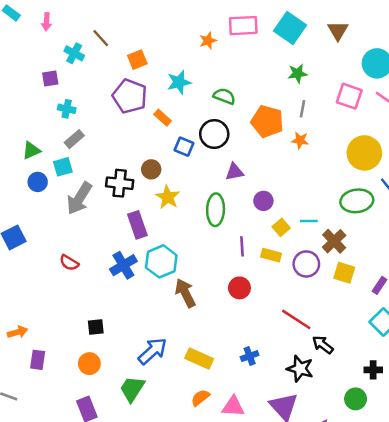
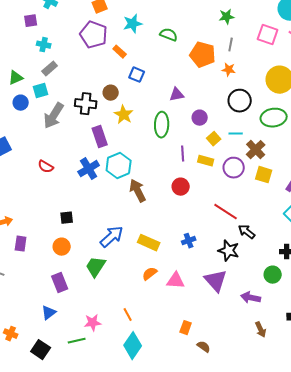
black circle: (214, 134) -> (240, 101), moved

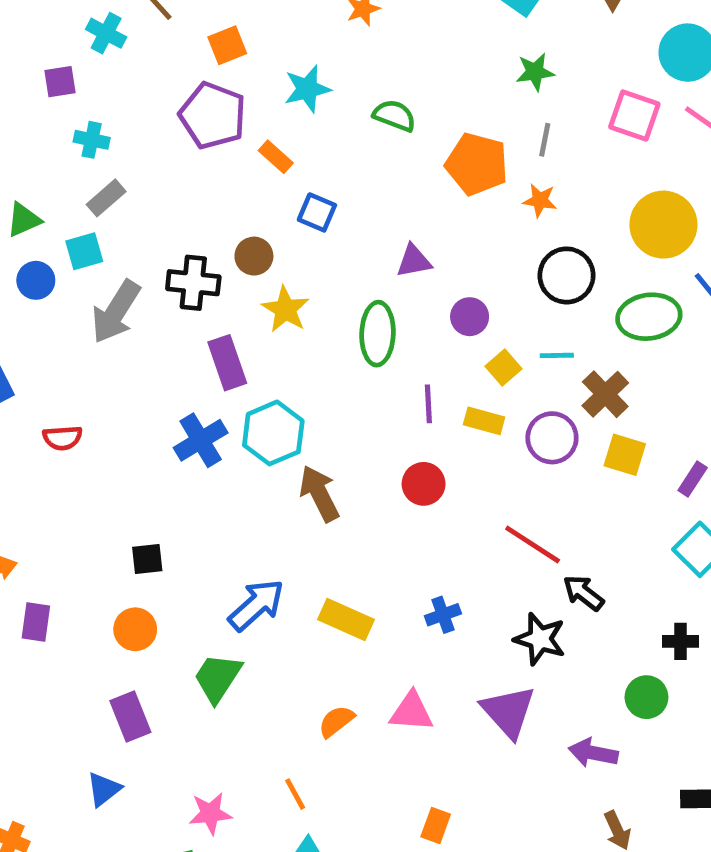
red semicircle: (46, 167) -> (62, 438), moved, turned -35
orange semicircle: (150, 274) -> (336, 721), moved

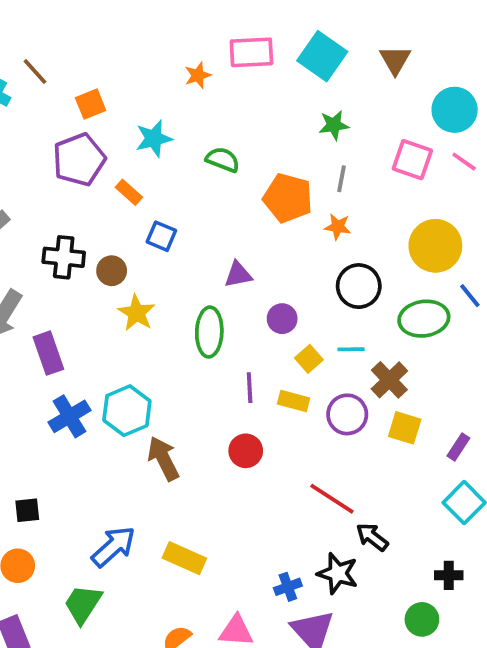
purple pentagon: (213, 116) -> (79, 160), turned 30
black cross: (193, 283) -> (64, 257), moved
purple rectangle: (227, 363) -> (48, 353), moved
blue cross: (443, 615) -> (288, 587), moved

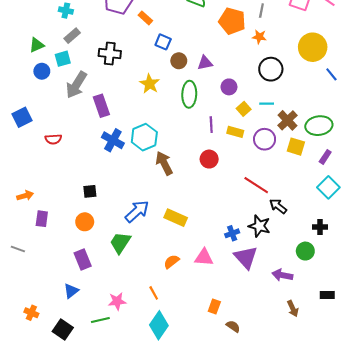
brown circle: (112, 271) -> (179, 61), moved
green ellipse: (424, 319) -> (319, 126), moved
blue cross: (69, 416) -> (113, 140), turned -30

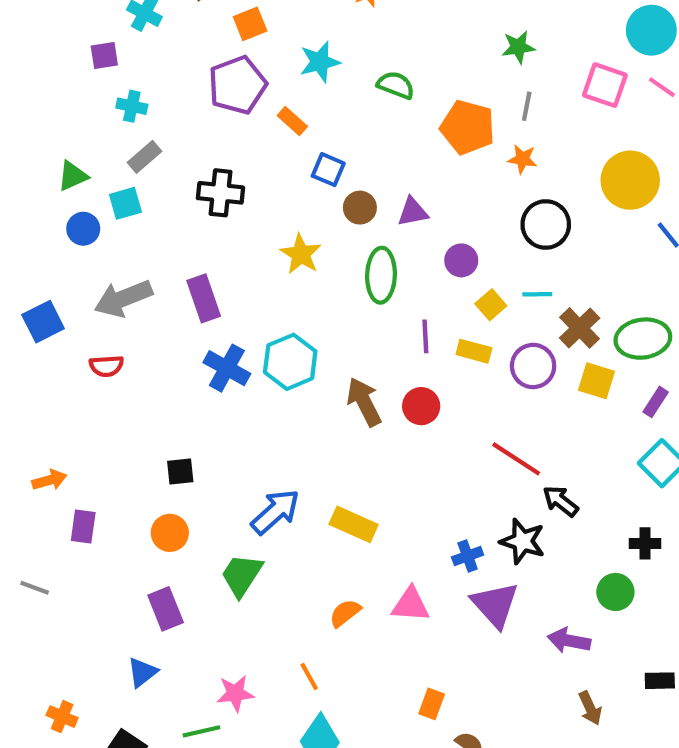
gray arrow: (76, 85) -> (123, 298), moved, turned 36
brown arrow: (164, 163) -> (364, 402), moved

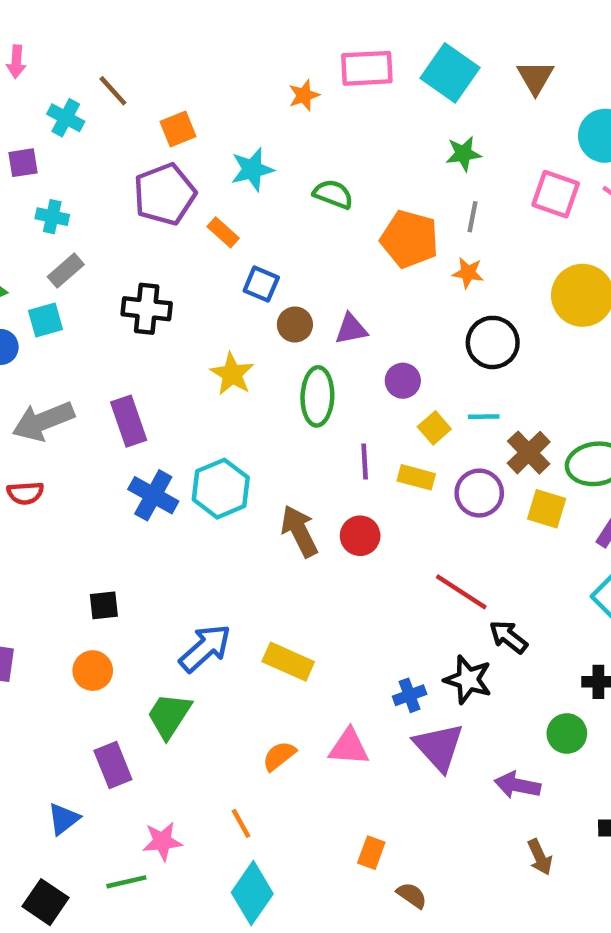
purple rectangle: (166, 609) -> (113, 765), moved

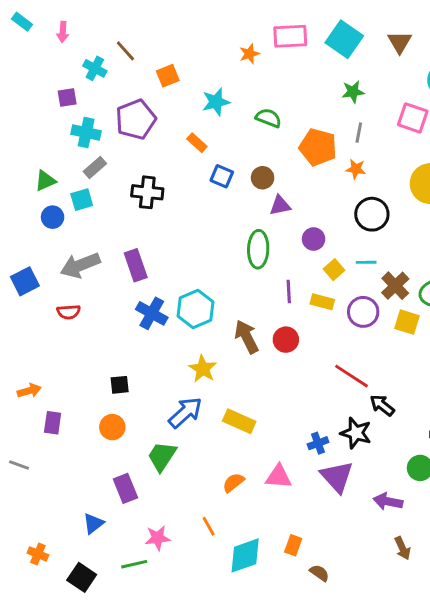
purple pentagon: (165, 194) -> (136, 119), moved
cyan cross: (52, 217) -> (86, 133), size x1.4
brown circle: (295, 324) -> (263, 178), moved
yellow star: (232, 374) -> (203, 369), moved
cyan diamond: (252, 893) -> (245, 555), moved, turned 36

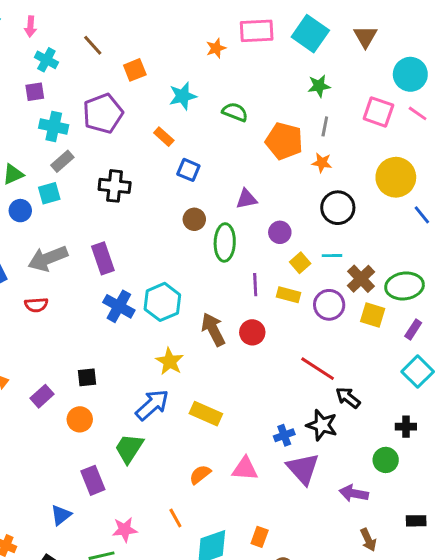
cyan cross: (95, 68) -> (46, 60), moved
brown circle: (263, 178) -> (194, 219), moved
purple rectangle: (53, 423) -> (42, 396), moved, turned 40

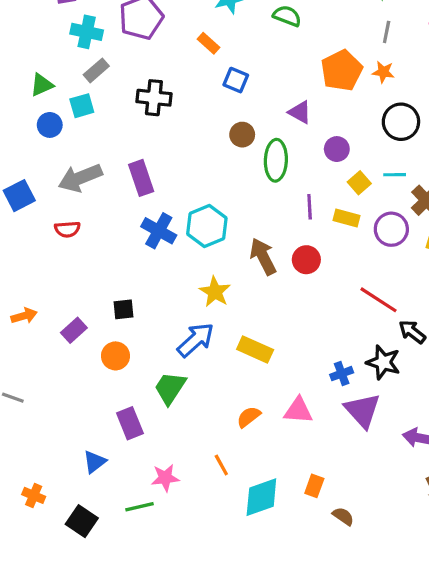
orange pentagon: (284, 141) -> (342, 70), moved, turned 30
purple triangle: (246, 199) -> (300, 112), turned 40

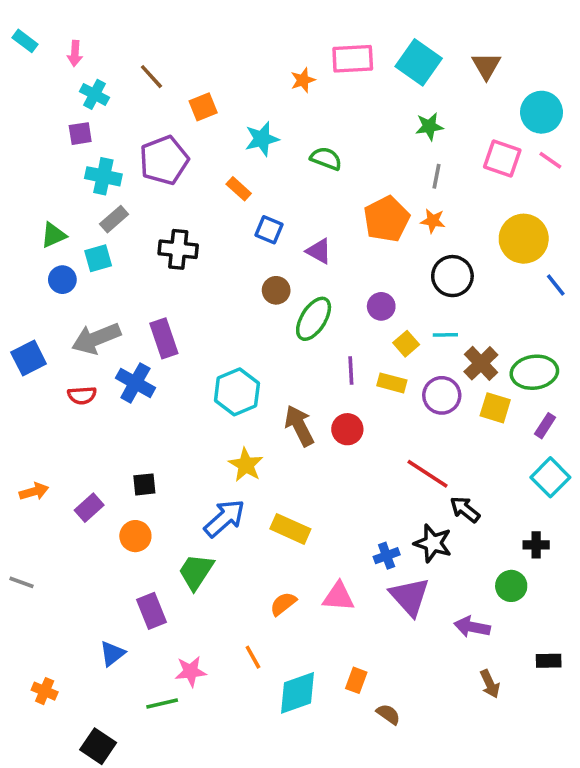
purple triangle: (300, 112) -> (319, 251), moved
green ellipse: (276, 160) -> (314, 319), turned 30
blue cross: (159, 231) -> (135, 383), moved
black square: (82, 521) -> (98, 746), moved

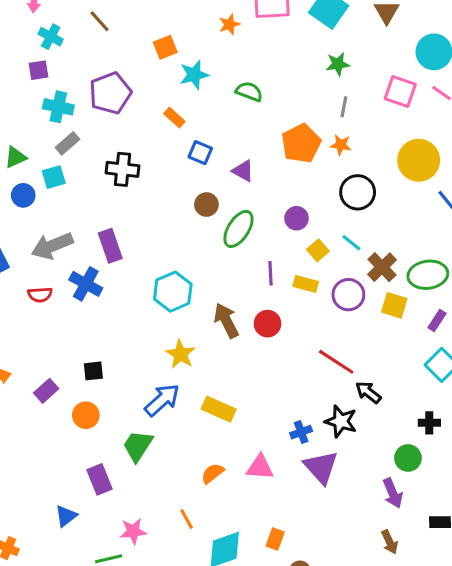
orange square: (203, 107) -> (165, 47), moved
cyan line: (445, 335) -> (351, 243), turned 40
purple arrow: (472, 627) -> (393, 493), moved, turned -124

